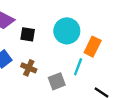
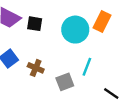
black square: (28, 34) -> (35, 24), moved
orange rectangle: (93, 47) -> (102, 21), moved

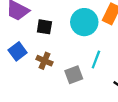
black square: (35, 24) -> (44, 27), moved

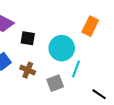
cyan circle: (84, 22) -> (62, 48), moved

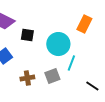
brown cross: (28, 70) -> (27, 78), moved, turned -32

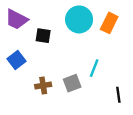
cyan circle: (58, 44) -> (79, 19), moved
black line: (92, 86) -> (118, 95), turned 48

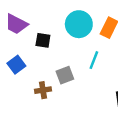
cyan line: (94, 68) -> (94, 60), moved
gray square: (72, 83) -> (65, 75), moved

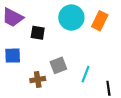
cyan line: (94, 60) -> (86, 74), moved
blue square: (16, 65) -> (13, 56), turned 35

